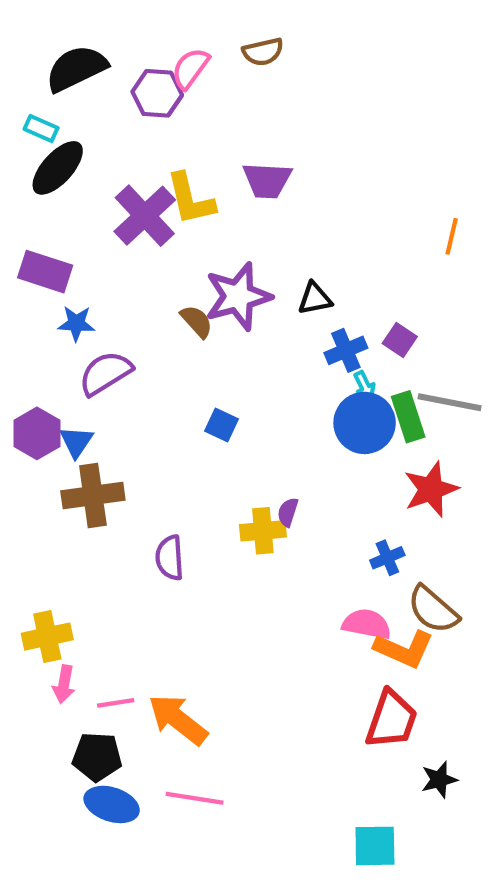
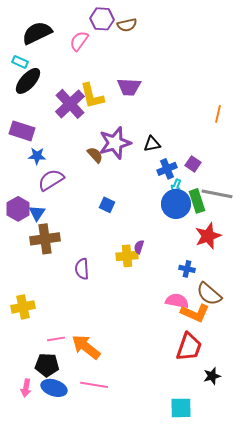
pink semicircle: (190, 68) -> (79, 41), moved
purple hexagon: (157, 93) -> (102, 19), moved
cyan arrow: (365, 386) -> (176, 186), turned 48
blue cross: (387, 558) -> (187, 269), turned 35
pink arrow: (64, 684) -> (26, 388), moved

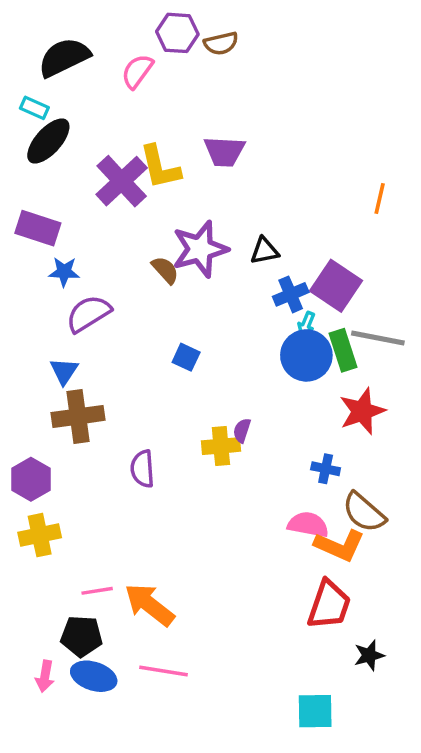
purple square: (193, 164) -> (336, 286), size x1.8
purple hexagon: (18, 209) -> (31, 479), moved

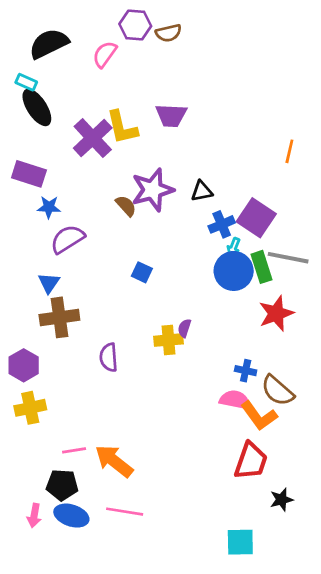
black ellipse: (48, 141) -> (37, 107), turned -75
blue cross: (326, 469) -> (246, 371), moved
orange L-shape: (340, 545) -> (259, 416), turned 30

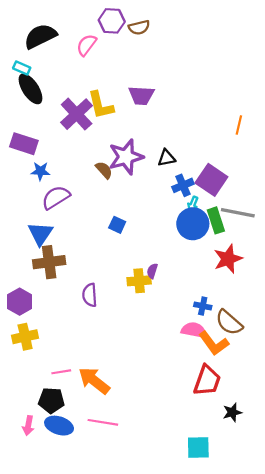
blue triangle: (49, 283) -> (40, 234), size x1.4

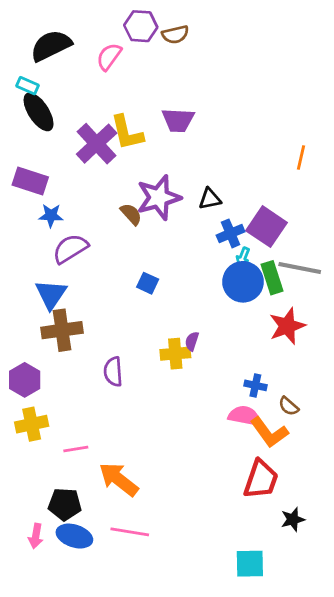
brown semicircle: (229, 322) -> (289, 406), size x0.6
pink line: (61, 372) -> (76, 449), moved

